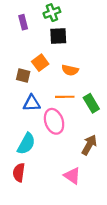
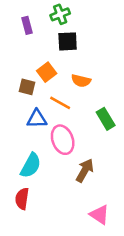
orange line: (65, 97) -> (60, 103), moved, turned 30
brown arrow: (89, 145) -> (85, 170), moved
pink triangle: (72, 176) -> (99, 215), moved

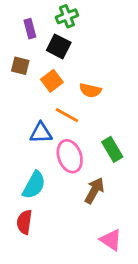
black square: (68, 41) -> (59, 46), moved, turned 30
brown square: (27, 87) -> (20, 66), moved
green rectangle: (106, 119) -> (112, 149), moved

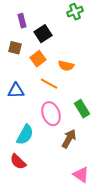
green cross: (67, 16) -> (75, 12), moved
black square: (59, 46) -> (43, 34), turned 30
blue triangle: (41, 133) -> (16, 91), moved
red semicircle: (24, 222) -> (18, 162), turned -54

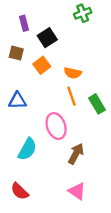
orange line: (49, 84) -> (72, 96), moved, turned 42
green rectangle: (82, 109) -> (97, 104), moved
red semicircle: (18, 162) -> (20, 191), moved
pink triangle: (81, 175) -> (77, 191), moved

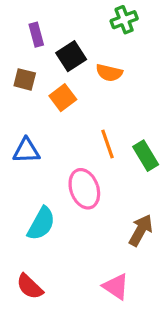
orange semicircle: (73, 73) -> (109, 73), moved
brown arrow: (76, 154) -> (141, 230), moved

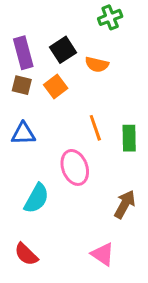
purple rectangle: (36, 35) -> (23, 53), moved, size x1.5
brown square: (25, 79) -> (22, 85), moved
green rectangle: (146, 156) -> (129, 138), turned 30

